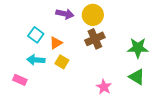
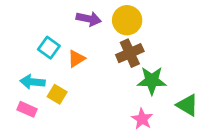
green star: (138, 48) -> (152, 81), moved
cyan arrow: (36, 60) -> (32, 82), moved
yellow square: (62, 62) -> (57, 94), moved

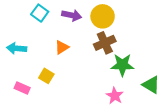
cyan square: (49, 48) -> (40, 13), moved
cyan arrow: (32, 82) -> (17, 48), moved

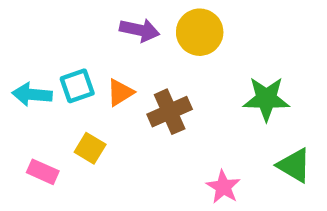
cyan square: (40, 13) -> (77, 86), moved, turned 35
brown cross: (105, 43) -> (170, 112), moved
green star: (122, 65) -> (266, 99), moved

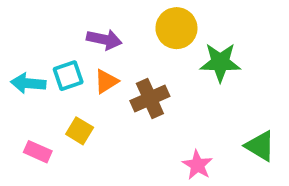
purple arrow: (140, 30) -> (104, 40), moved
green star: (266, 99) -> (220, 62), moved

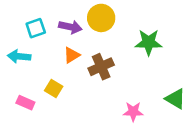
yellow circle: (176, 28) -> (101, 18), moved
cyan square: (68, 76) -> (36, 28), moved
pink star: (197, 165) -> (133, 112), turned -30

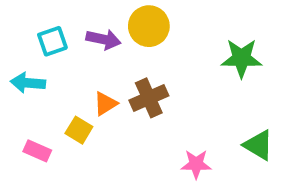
green star: (149, 42) -> (241, 58), moved
orange triangle: (72, 55) -> (105, 104), moved

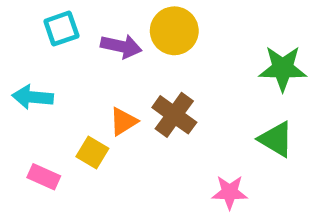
cyan square: (52, 41) -> (61, 29), moved
brown cross: (149, 98) -> (174, 115), turned -30
green triangle: (258, 145) -> (276, 139), moved

